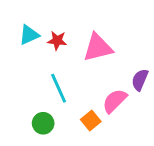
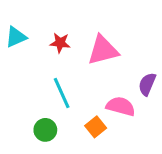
cyan triangle: (29, 35) -> (16, 37), moved
pink semicircle: (115, 101) -> (121, 106), turned 60

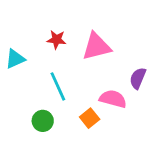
cyan triangle: (16, 37) -> (15, 59), moved

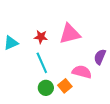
red star: (56, 40) -> (41, 37), moved
green circle: (43, 121) -> (46, 88), moved

